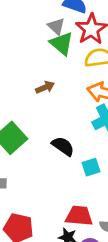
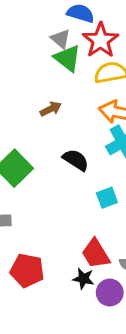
black semicircle: (63, 146) -> (76, 160), moved
red trapezoid: (79, 216) -> (96, 254), turned -124

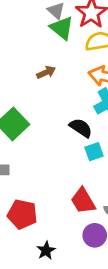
black semicircle: (76, 160) -> (81, 128), moved
black star: (83, 279) -> (46, 250), moved, turned 30

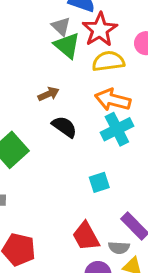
black semicircle: (81, 128) -> (64, 127), moved

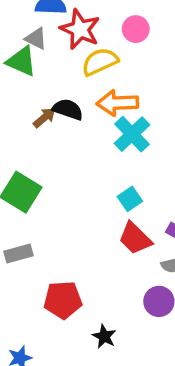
green triangle: (67, 45) -> (21, 61), moved
black semicircle: (64, 127) -> (68, 109), moved
red trapezoid: (86, 236) -> (135, 238), moved

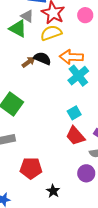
yellow semicircle: (100, 62) -> (51, 33), moved

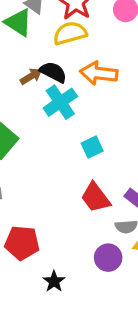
cyan cross: (78, 76) -> (60, 102), moved
cyan square: (74, 113) -> (92, 147), moved

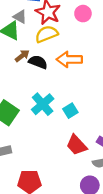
brown arrow: (31, 76) -> (22, 56), moved
cyan cross: (60, 102) -> (43, 104), moved

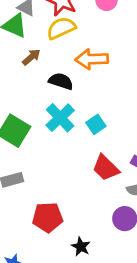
black semicircle: (38, 62) -> (61, 81), moved

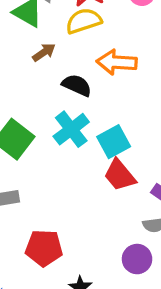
cyan square: (96, 124) -> (114, 142), size x1.4
red trapezoid: (106, 168) -> (120, 175), moved

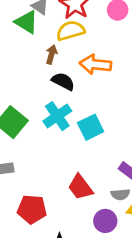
brown arrow: (44, 52) -> (51, 54), moved, turned -42
red trapezoid: (120, 175) -> (80, 187), moved

